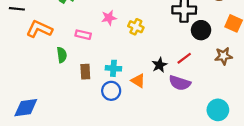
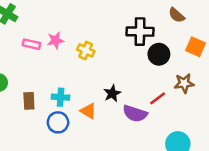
pink rectangle: (83, 35) -> (31, 44), moved
red line: (184, 58) -> (158, 98), moved

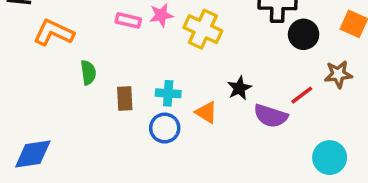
yellow cross: (86, 50) -> (203, 29), size x1.5

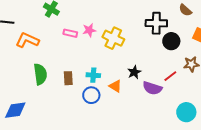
green semicircle: (88, 72) -> (40, 74), moved, size x1.5

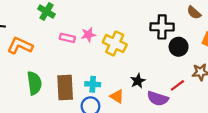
brown rectangle: (68, 78) -> (65, 87), size x1.6

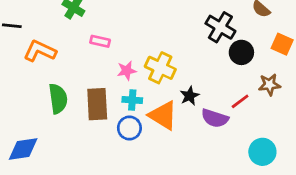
black cross: (162, 27) -> (220, 27), turned 30
pink star: (88, 35) -> (127, 71), moved
yellow cross: (115, 43) -> (160, 68), moved
orange triangle: (117, 96) -> (163, 115), size x1.6

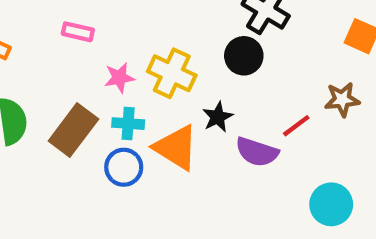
black circle: (241, 52) -> (244, 56), moved
brown rectangle: (97, 104) -> (73, 130), turned 40

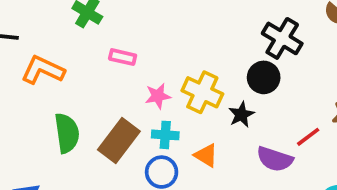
black star: (218, 117) -> (241, 115), moved
orange triangle: (176, 148) -> (206, 155), size x0.6

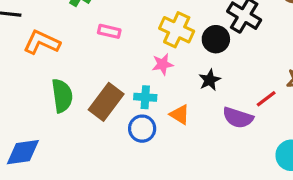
black circle: (264, 77) -> (216, 39), moved
yellow cross: (202, 92) -> (177, 30), moved
pink star: (158, 96) -> (163, 64), moved

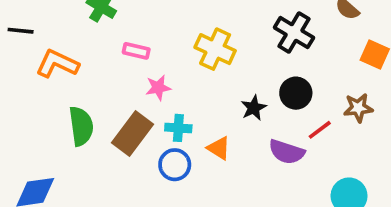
black circle: (216, 39) -> (296, 93), moved
pink star: (163, 64) -> (158, 88), moved

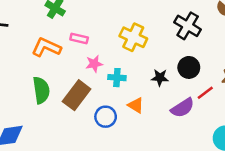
orange L-shape: (57, 64) -> (46, 47), moved
black star: (254, 108) -> (160, 78), turned 30
cyan cross: (178, 128) -> (117, 78), moved
purple semicircle: (287, 152) -> (183, 108), turned -50

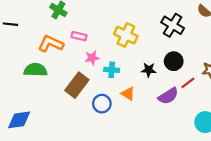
green semicircle: (41, 90) -> (35, 70), moved, turned -80

